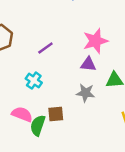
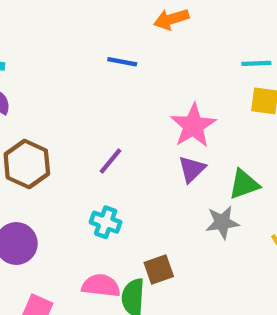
purple triangle: (88, 64) -> (192, 169), turned -35
gray star: (85, 93) -> (222, 222), moved

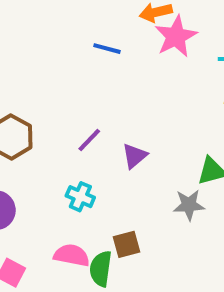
pink star: (193, 126) -> (176, 36), moved
purple triangle: (192, 169) -> (135, 156), moved

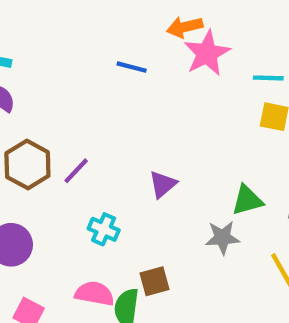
purple line: (89, 140) -> (76, 171), moved

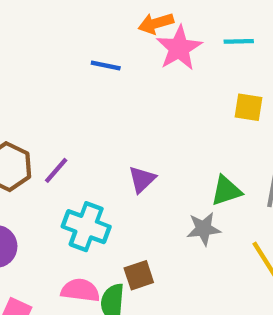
cyan line: (268, 78) -> (239, 41), moved
cyan cross: (104, 229) -> (86, 227), size x1.5

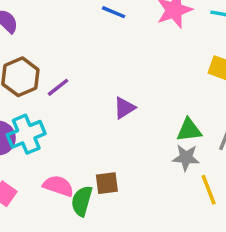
cyan cross: (86, 227) -> (26, 134), moved, turned 36
gray star: (204, 229) -> (186, 158), moved

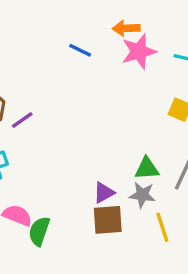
purple triangle: (124, 108) -> (104, 193), moved
brown square: (107, 183) -> (108, 220), moved, size x1.4

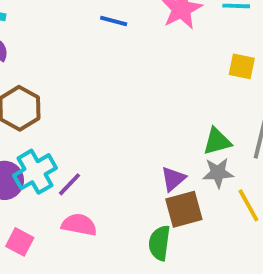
purple line: (22, 120) -> (70, 184), moved
green semicircle: (39, 231) -> (159, 243), moved

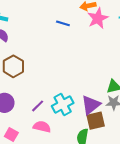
cyan cross: (35, 172) -> (63, 104), moved
purple triangle: (173, 179) -> (91, 105), size x1.5

